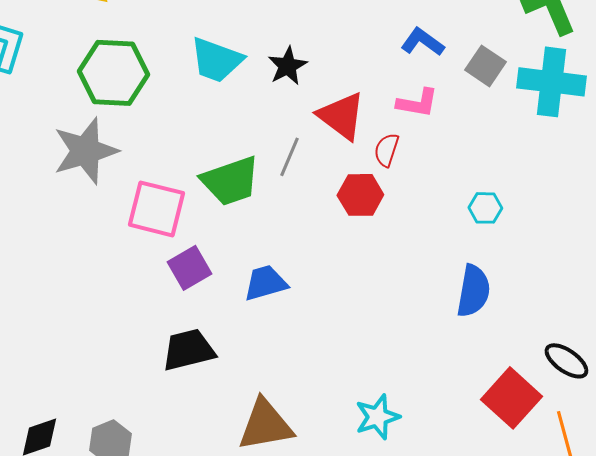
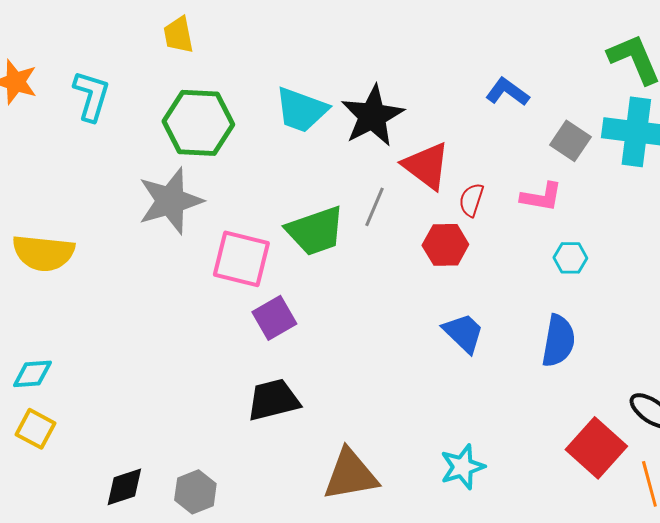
black star: (287, 66) -> (372, 116), size x1.6
gray square: (485, 66) -> (570, 141), moved
pink L-shape: (417, 103) -> (541, 197), moved
blue trapezoid: (265, 283) -> (463, 333), moved, turned 60

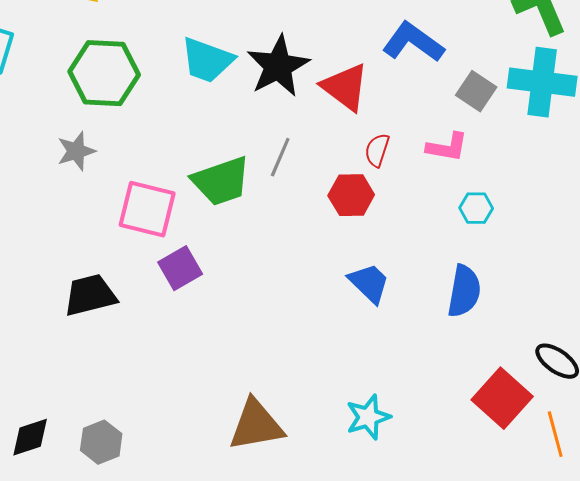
blue L-shape: (507, 92) -> (413, 42), size x1.4
red triangle: (426, 166) -> (345, 87), moved
gray star: (170, 201) -> (76, 151), size x0.6
black trapezoid: (273, 400) -> (90, 295), moved

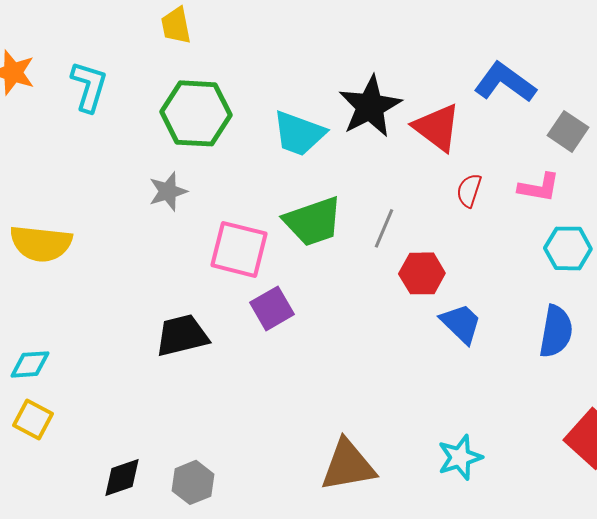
cyan trapezoid: (207, 60) -> (299, 133), moved
gray line: (280, 157) -> (384, 228), moved
red hexagon: (351, 195) -> (422, 273), moved
cyan hexagon: (476, 208) -> (568, 248), size x1.4

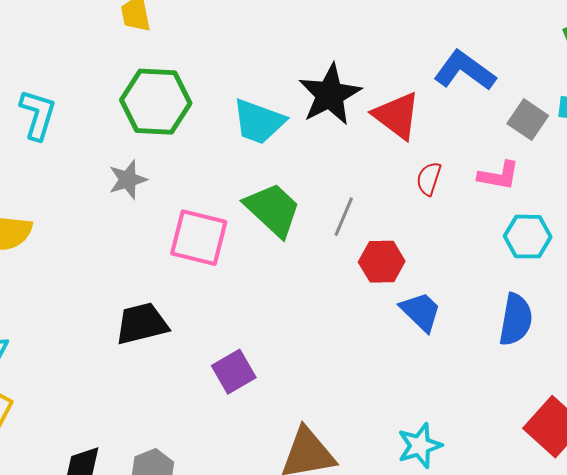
cyan L-shape: (89, 86) -> (38, 115), moved
green trapezoid: (313, 221) -> (273, 210), turned -118
purple square: (272, 308) -> (234, 372), moved

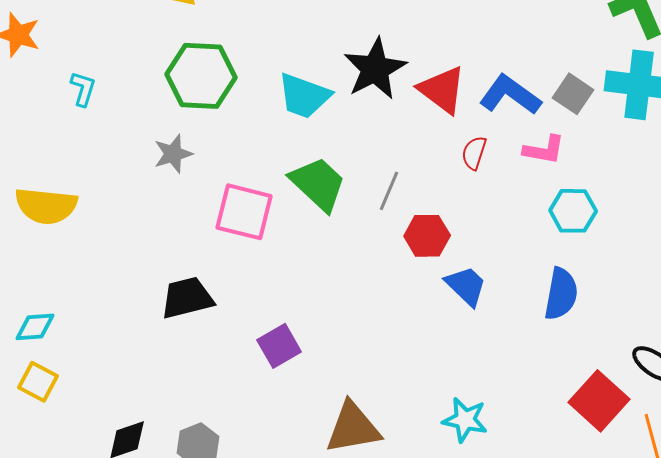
blue L-shape: (465, 71) -> (510, 95), moved
cyan L-shape: (38, 115) -> (83, 89), size x0.7
cyan star: (420, 446) -> (465, 420), turned 30

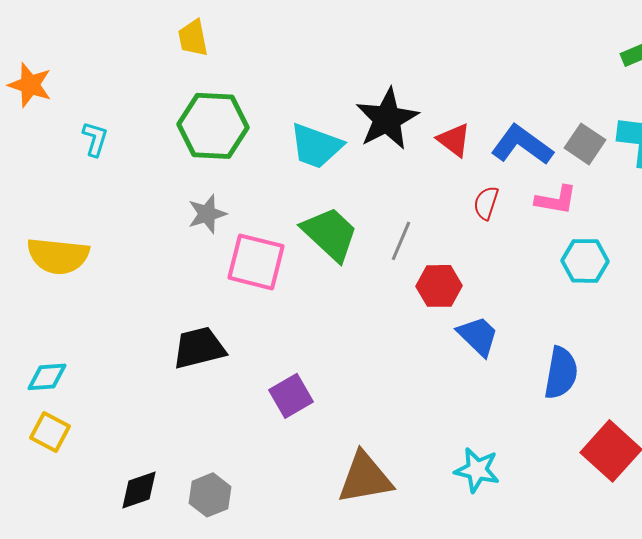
red triangle: (442, 90) -> (454, 140), size x0.7
gray star: (173, 154) -> (207, 214), moved
blue semicircle: (561, 294) -> (561, 373), moved

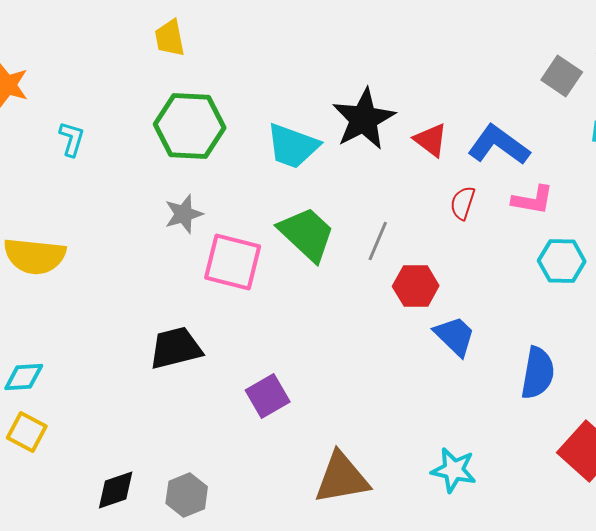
gray square: (585, 144) -> (562, 76), moved

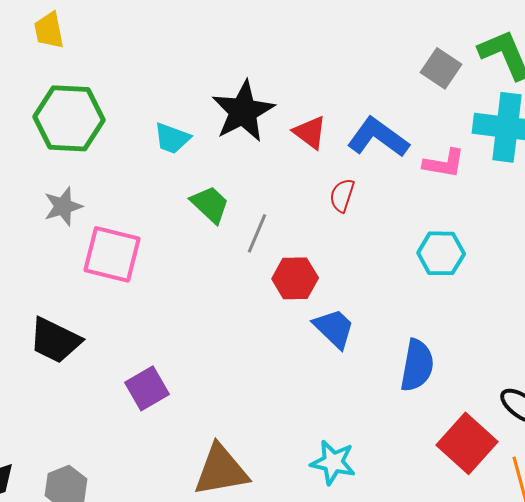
cyan trapezoid: (293, 146) -> (172, 138), size x0.7
pink L-shape: (533, 200) -> (444, 163), moved
green trapezoid: (307, 234) -> (210, 204), moved, size x0.7
black trapezoid: (176, 348) -> (55, 340), turned -140

